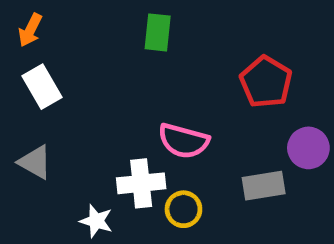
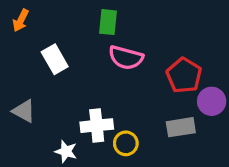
red pentagon: (266, 82) -> (184, 75), moved
white rectangle: (42, 87) -> (55, 59), moved
pink semicircle: (183, 141) -> (126, 58), moved

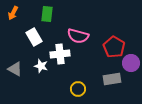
green rectangle: (108, 22) -> (47, 14), moved
white cross: (97, 126) -> (60, 54), moved
white star: (66, 151) -> (41, 66), moved

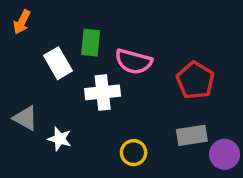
green rectangle: (47, 14) -> (91, 43), moved
purple circle: (131, 63) -> (225, 154), moved
white star: (41, 66) -> (60, 139), moved

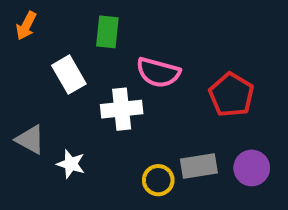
green rectangle: (91, 43) -> (107, 32), moved
gray rectangle: (192, 135) -> (199, 166), moved
purple circle: (225, 154) -> (252, 168), moved

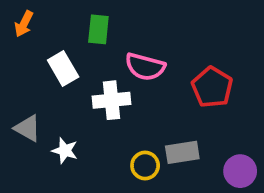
purple circle: (252, 168) -> (240, 171), moved

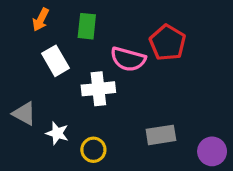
orange arrow: (24, 24) -> (41, 20), moved
red pentagon: (212, 87) -> (168, 43), moved
yellow circle: (145, 165) -> (93, 150), moved

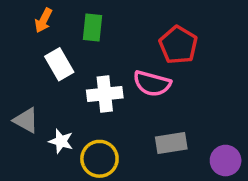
pink semicircle: (128, 59) -> (152, 83), moved
yellow circle: (93, 150) -> (99, 159), size x1.4

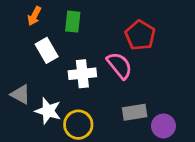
pink semicircle: (152, 83) -> (119, 66), turned -144
white star: (61, 141) -> (48, 111), size x1.4
purple circle: (226, 161) -> (163, 126), moved

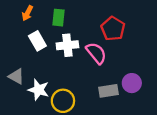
white cross: (82, 74) -> (67, 45), moved
purple circle: (163, 126) -> (132, 83), moved

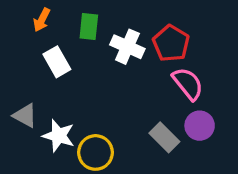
white cross: (67, 45) -> (127, 47), moved, turned 30
pink semicircle: (96, 53) -> (188, 84), moved
gray rectangle: (108, 91) -> (164, 137), turned 54

